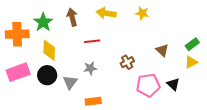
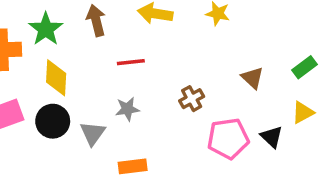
yellow triangle: (191, 62) -> (303, 112), moved

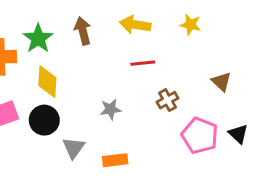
red line: (131, 62) -> (143, 63), moved
gray triangle: (93, 133) -> (74, 148), moved
pink pentagon: (228, 139) -> (200, 136), turned 30

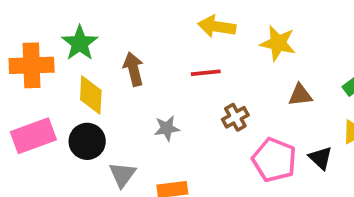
yellow arrow: (135, 25) -> (217, 26), moved
yellow star: (191, 25) -> (278, 43), moved, size x1.4
brown arrow: (83, 31) -> (133, 69), moved
brown triangle: (221, 82) -> (300, 95), turned -50

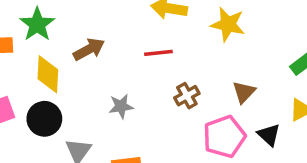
brown arrow: (133, 69) -> (89, 49), turned 76
brown triangle: (300, 95) -> (244, 92), moved, turned -40
pink pentagon: (274, 160) -> (224, 137), turned 30

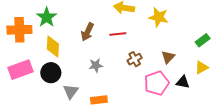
brown arrow: (89, 49) -> (87, 32), moved, turned 144
black triangle: (269, 135) -> (183, 82), turned -32

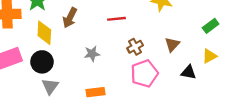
brown arrow: (87, 32) -> (70, 18), moved
pink pentagon: (157, 83) -> (144, 74), moved
gray triangle: (71, 92) -> (50, 86), moved

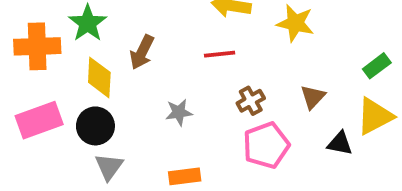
yellow triangle: (209, 56) -> (375, 116), size x1.5

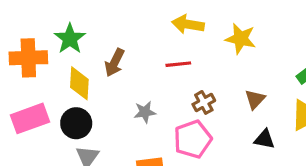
black triangle: (340, 143) -> (264, 139), moved
pink pentagon: (266, 145) -> (193, 139), moved

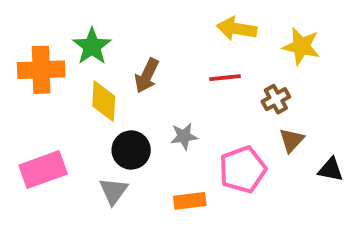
brown triangle: (255, 99) -> (292, 140), moved
brown cross: (204, 102) -> (276, 99), moved
pink rectangle: (30, 118) -> (43, 170), moved
black circle: (76, 123) -> (131, 150), moved

